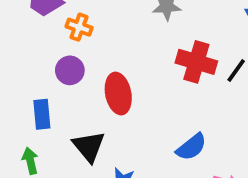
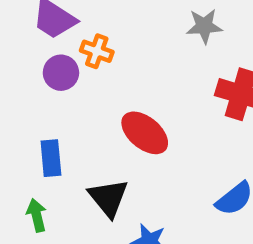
purple circle: (70, 70) -> (61, 73), moved
red ellipse: (118, 94) -> (145, 133), turned -39

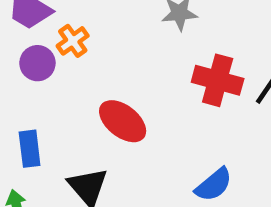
orange cross: (97, 51) -> (73, 41), turned 36

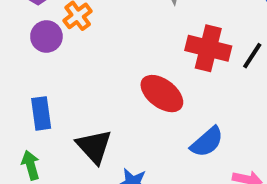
red ellipse: (123, 121) -> (162, 94), moved

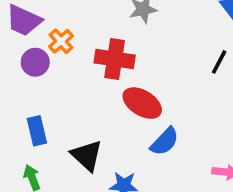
red cross: (208, 48) -> (115, 59), moved
blue semicircle: (207, 142) -> (165, 142), moved

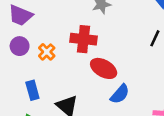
orange cross: (61, 41) -> (47, 52), moved
purple circle: (35, 62) -> (20, 46), moved

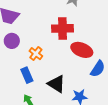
orange cross: (47, 52) -> (36, 54), moved

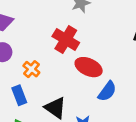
red cross: (63, 28) -> (66, 39), turned 30

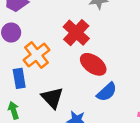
orange cross: (31, 69) -> (36, 55), size x1.5

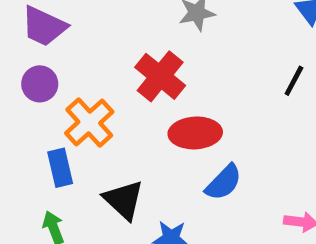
red ellipse: (93, 64) -> (195, 133), turned -35

